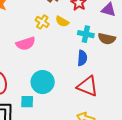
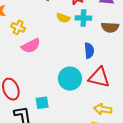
yellow cross: (42, 22) -> (18, 27), moved
cyan cross: (86, 34) -> (83, 18), moved
cyan circle: (43, 82) -> (70, 79), moved

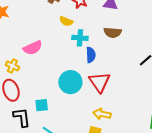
cyan cross: (83, 18) -> (80, 38), moved
yellow cross: (18, 27) -> (12, 66), moved
red triangle: (99, 77) -> (100, 82), turned 40

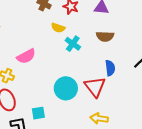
cyan cross: (80, 38) -> (73, 44), turned 35
blue semicircle: (91, 55) -> (110, 68), moved

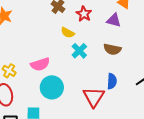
pink semicircle: (26, 56) -> (40, 64), moved
cyan circle: (66, 88) -> (52, 87), moved

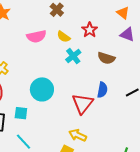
red star: (84, 14) -> (90, 30), moved
purple triangle: (114, 20) -> (127, 34), moved
pink semicircle: (40, 64) -> (36, 36), moved

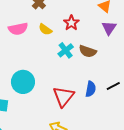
purple triangle: (127, 34) -> (109, 28), turned 42
cyan cross: (73, 56) -> (66, 50), moved
blue semicircle: (102, 90) -> (91, 89), moved

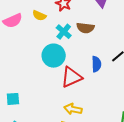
cyan circle: (23, 82) -> (54, 56), moved
red triangle: (63, 96) -> (71, 77), turned 40

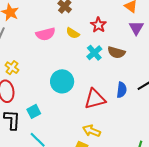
cyan circle: (54, 56) -> (62, 81), moved
cyan square: (13, 99) -> (34, 111), turned -32

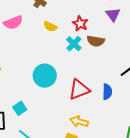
red star: (98, 25) -> (80, 23), moved
pink semicircle: (46, 34) -> (13, 22), moved
blue semicircle: (122, 90) -> (107, 92), moved

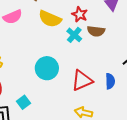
yellow semicircle: (50, 26) -> (50, 19), size x1.6

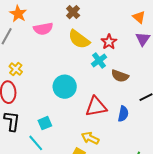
brown semicircle: (96, 31) -> (120, 76), moved
cyan square: (24, 102) -> (45, 123), moved

